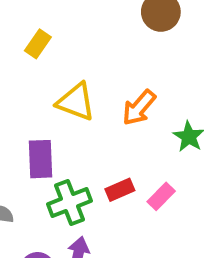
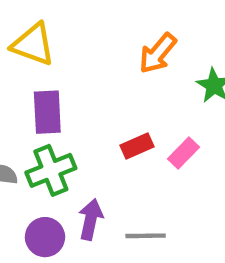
yellow triangle: (76, 102) -> (33, 44), moved
green cross: (70, 203) -> (51, 170), moved

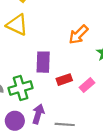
purple rectangle: (47, 112) -> (43, 62), moved

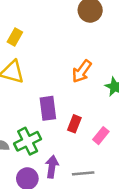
red rectangle: (64, 80) -> (74, 124), turned -40
pink rectangle: (87, 85) -> (101, 136), moved

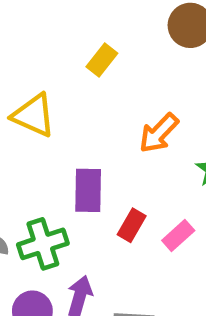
yellow rectangle: (15, 37) -> (102, 60), moved
pink rectangle: (101, 136) -> (178, 235), moved

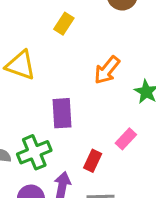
red rectangle: (132, 225) -> (93, 161), moved

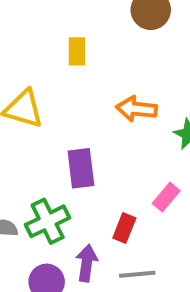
yellow rectangle: (64, 24) -> (77, 51), turned -30
orange arrow: (107, 70) -> (136, 109), turned 60

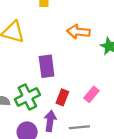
pink rectangle: (166, 197) -> (91, 94), moved
red rectangle: (124, 228) -> (62, 97), moved

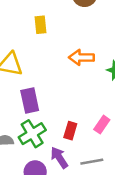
purple rectangle: (47, 66) -> (30, 101), moved
purple arrow: (50, 121) -> (59, 158), turned -36

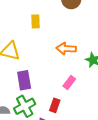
pink rectangle: (102, 125) -> (69, 82), moved

